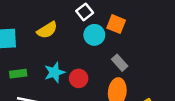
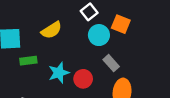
gray rectangle: (120, 63) -> (111, 63), moved
green rectangle: (18, 74) -> (28, 61), moved

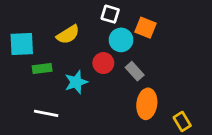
white square: (89, 12) -> (110, 14), turned -35
red circle: (83, 79) -> (103, 63), moved

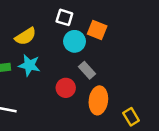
red circle: (103, 63) -> (66, 88), moved
cyan star: (76, 82) -> (29, 65), moved, turned 30

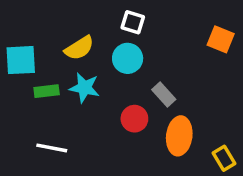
orange square: (97, 30) -> (221, 39), moved
cyan circle: (75, 41) -> (128, 58), moved

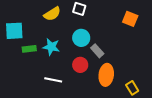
yellow semicircle: (79, 48) -> (52, 14), moved
cyan circle: (128, 58) -> (81, 38), moved
white line: (52, 148) -> (53, 80), moved

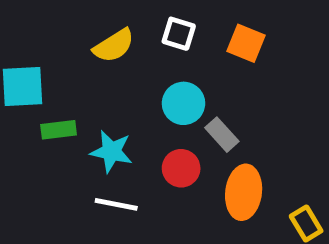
orange square: (130, 19) -> (246, 43), moved
cyan star: (51, 47) -> (111, 151), moved

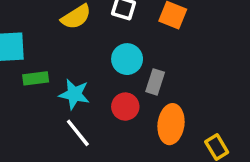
gray rectangle: (222, 135) -> (155, 82), turned 60
white line: (116, 204) -> (78, 133), turned 40

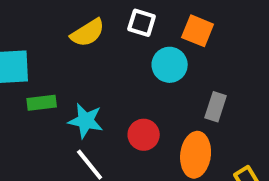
cyan circle: (127, 59) -> (170, 65), moved
gray rectangle: (155, 82) -> (216, 107), moved

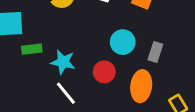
cyan circle: (170, 65) -> (123, 42), moved

